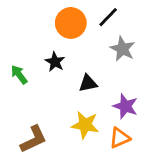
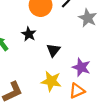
gray star: (122, 49) -> (88, 18), moved
black triangle: (88, 83) -> (53, 50), turned -40

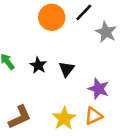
black star: (29, 34) -> (38, 65), moved
yellow star: (51, 81) -> (64, 118), moved, turned 30

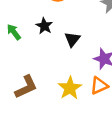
black star: (38, 65) -> (44, 26), moved

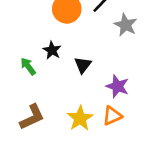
green arrow: (14, 32) -> (28, 66), moved

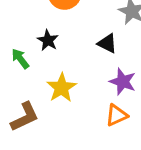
black triangle: (83, 65) -> (107, 43), moved, turned -42
yellow star: (80, 118) -> (62, 88), moved

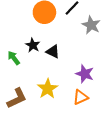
black triangle: (107, 43) -> (53, 52), moved
yellow star: (62, 88) -> (48, 89), moved

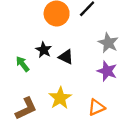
gray star: (91, 25) -> (108, 43), moved
purple star: (85, 74) -> (107, 71), moved

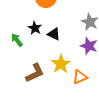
yellow star: (60, 98) -> (61, 64), moved
brown L-shape: (26, 109) -> (35, 73), moved

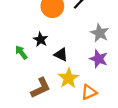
black triangle: (54, 34) -> (61, 55), moved

